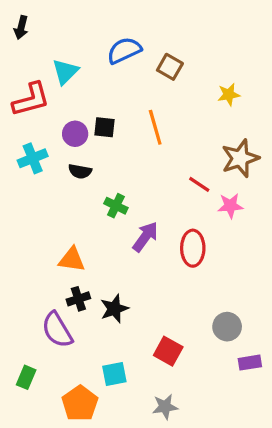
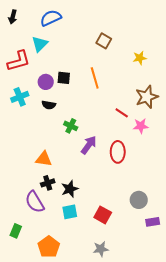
blue semicircle: (124, 50) -> (51, 18), moved
cyan square: (114, 374) -> (70, 212), moved

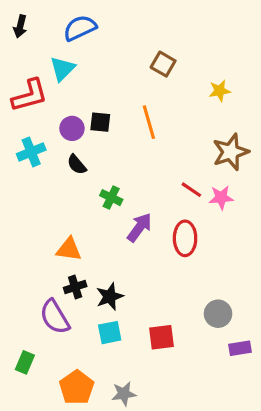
black semicircle: (49, 105) -> (77, 165), turned 40
red line: (122, 113) -> (191, 190), moved
red square: (103, 215) -> (161, 337), turned -36
gray star: (101, 249) -> (124, 394), moved

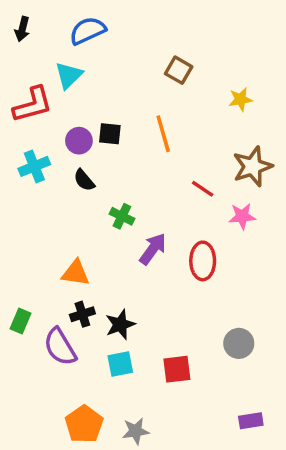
red line: (191, 190) -> (203, 189), moved
purple rectangle: (240, 348) -> (251, 421), moved
green rectangle: (25, 362) -> (21, 321), moved

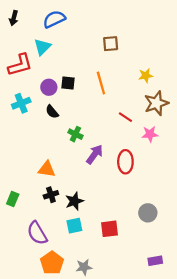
brown square: (179, 70) -> (111, 44), turned -35
yellow star: (240, 99) -> (146, 76), moved
purple semicircle: (60, 347) -> (37, 233), moved

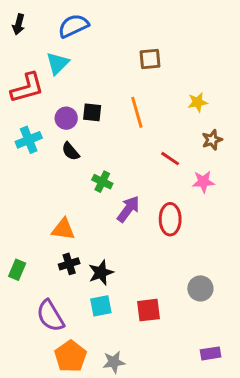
brown star: (156, 103) -> (212, 140), size x0.6

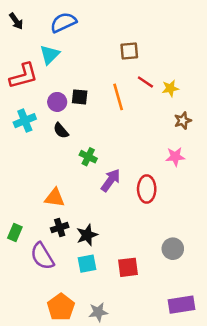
black arrow: (19, 24) -> (16, 21), turned -49
red line: (170, 159) -> (145, 82), moved
purple semicircle: (50, 316) -> (42, 256), moved
purple rectangle: (211, 353) -> (181, 305), size x1.5

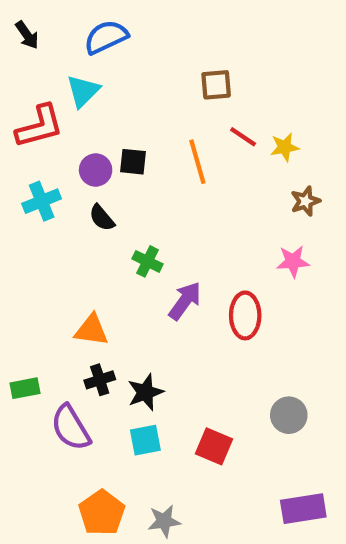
green rectangle: (15, 233) -> (25, 388), turned 56
red square: (128, 267) -> (214, 446), turned 30

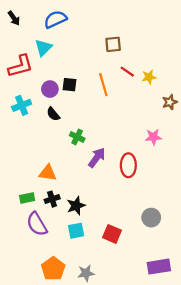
brown star: (305, 201) -> (170, 102), moved
green rectangle: (25, 388) -> (27, 198), moved

